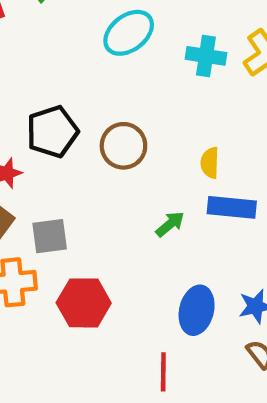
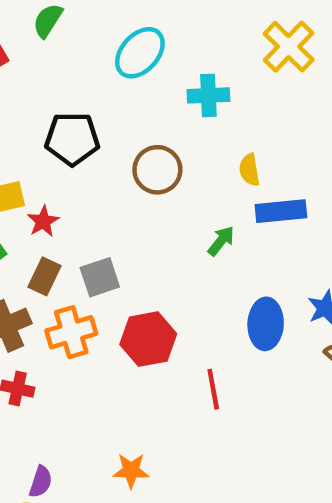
cyan cross: (206, 56) -> (208, 95), moved
black pentagon: (52, 132) -> (72, 139), moved, turned 30
red line: (163, 372) -> (213, 389), moved

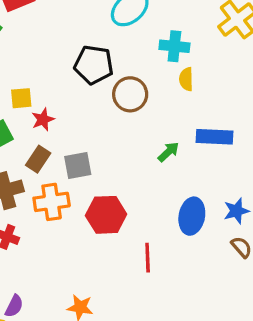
black pentagon: (72, 139) -> (94, 65), moved
yellow semicircle: (249, 170) -> (186, 79), moved

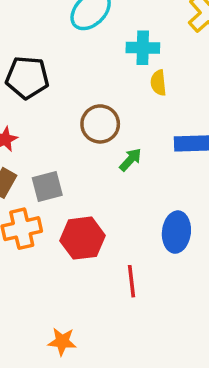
black pentagon: (94, 65) -> (27, 77), moved
brown circle: (130, 94) -> (100, 124), moved
green arrow: (168, 152) -> (130, 160), moved

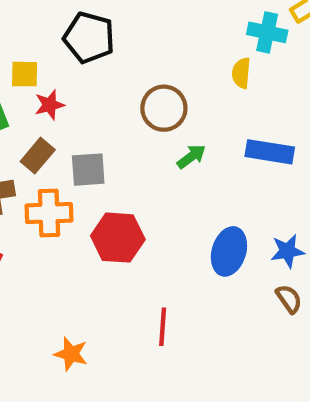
cyan cross: (143, 48) -> (267, 32), moved
red line: (132, 281) -> (163, 327), moved

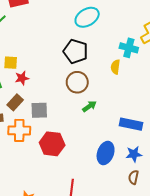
black pentagon: (89, 38) -> (76, 51), moved
blue rectangle: (270, 152) -> (131, 124), moved
brown semicircle: (289, 299) -> (134, 177), turned -136

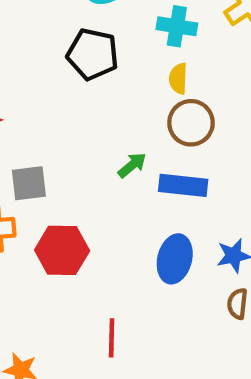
cyan cross: (129, 48) -> (177, 26), moved
brown circle: (77, 82) -> (191, 123), moved
blue rectangle: (131, 124) -> (183, 185), moved

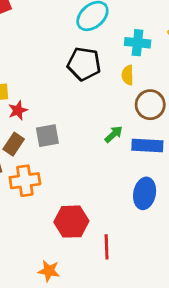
yellow semicircle: (178, 79) -> (128, 75), moved
gray square: (29, 183) -> (47, 136), moved
red hexagon: (62, 250) -> (71, 222), moved

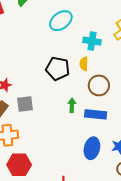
black pentagon: (84, 64) -> (58, 69), moved
green arrow: (114, 134) -> (72, 105), turned -48
red hexagon: (71, 222) -> (19, 165), moved

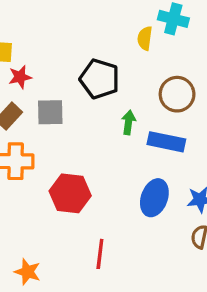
yellow semicircle: (84, 64) -> (145, 38), moved
black pentagon: (58, 69) -> (100, 79), moved
red hexagon: (19, 165) -> (70, 193), moved

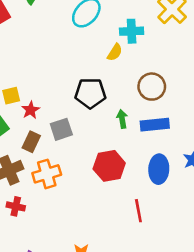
yellow semicircle: (145, 38) -> (115, 52), turned -138
red hexagon: (70, 193) -> (109, 166), moved
red line: (100, 254) -> (138, 211), moved

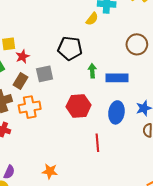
brown circle: (152, 87) -> (137, 44), moved

